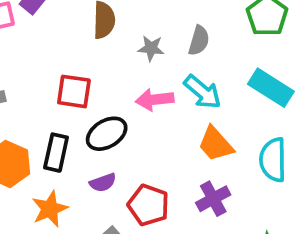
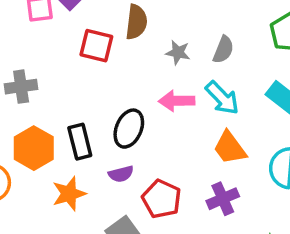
red square: (74, 91) -> (96, 46), moved
black ellipse: (107, 134) -> (129, 129), turned -42
black rectangle: (56, 153) -> (80, 142), turned -32

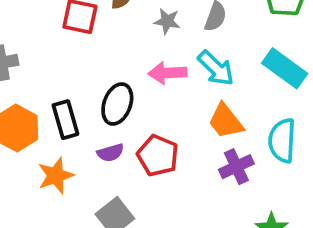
red pentagon: (162, 199) -> (158, 156), moved
purple cross: (223, 199) -> (236, 167), moved

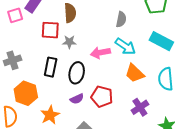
gray star: (167, 21) -> (69, 42), moved
black rectangle: (65, 120) -> (51, 67), moved, turned 36
purple cross: (236, 167) -> (140, 107), moved

